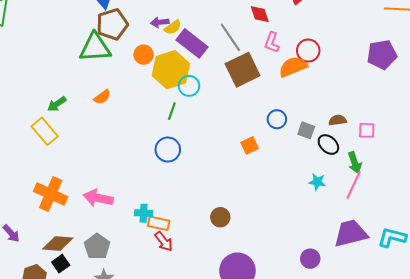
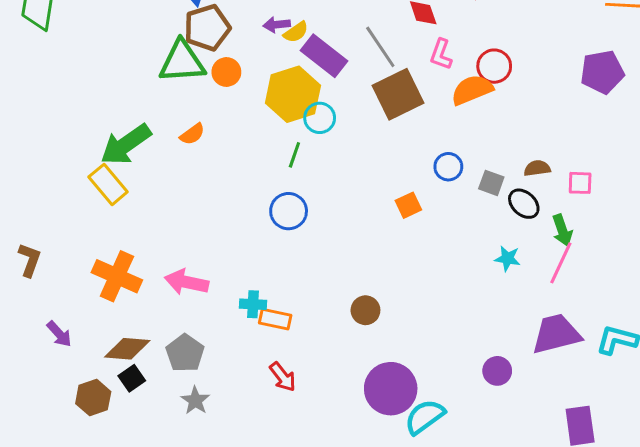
orange circle: (144, 55) -> (226, 72), moved
green arrow: (57, 104) -> (126, 145), size x1.8
red arrow: (164, 241) -> (283, 377), moved

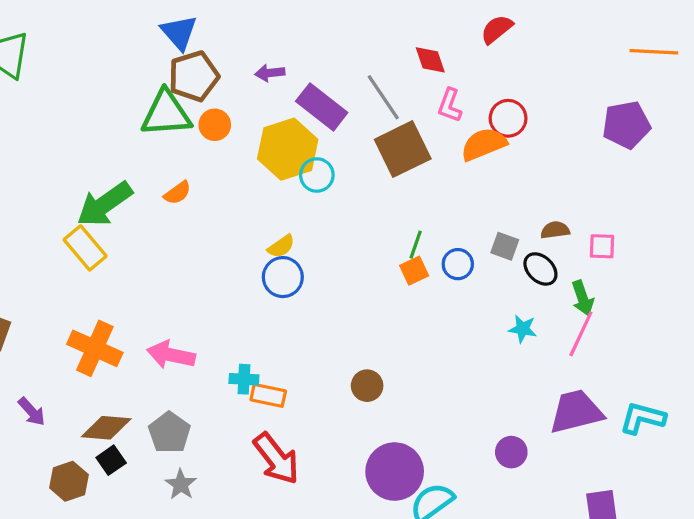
yellow semicircle: (296, 32) -> (281, 246), moved
green line: (294, 155) -> (416, 245), moved
blue circle: (448, 167) -> (458, 264), moved
red arrow: (283, 377) -> (276, 459), size x1.6

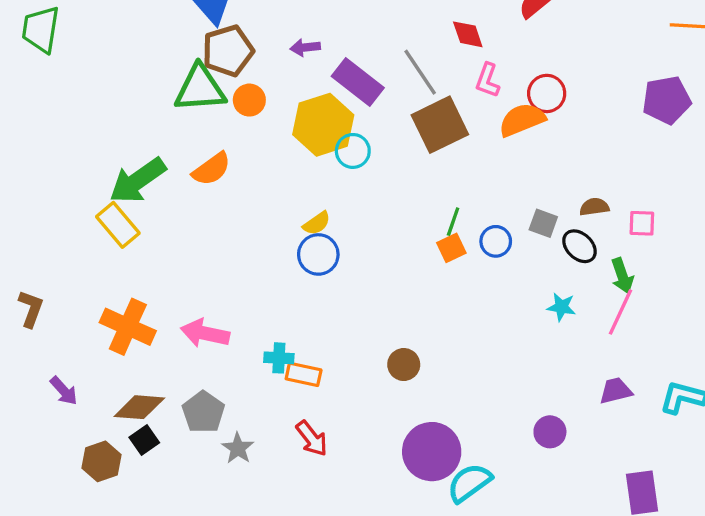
orange semicircle: (177, 193) -> (212, 169), size x1.4
purple trapezoid: (576, 412) -> (616, 391), size x0.6
red arrow: (276, 459) -> (312, 438), size x0.7
gray star: (181, 484) -> (238, 448), moved

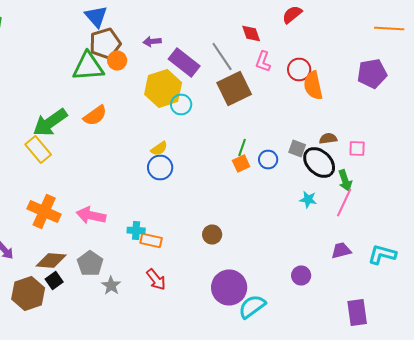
orange circle: (249, 100) -> (117, 60), moved
orange semicircle: (522, 120) -> (313, 86), moved, turned -80
black ellipse: (579, 246) -> (319, 162), size x1.5
brown hexagon: (101, 461) -> (28, 294), size x1.4

